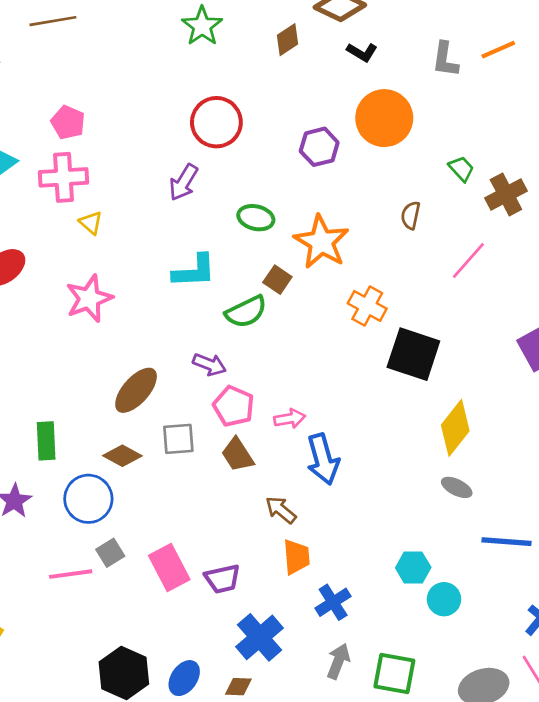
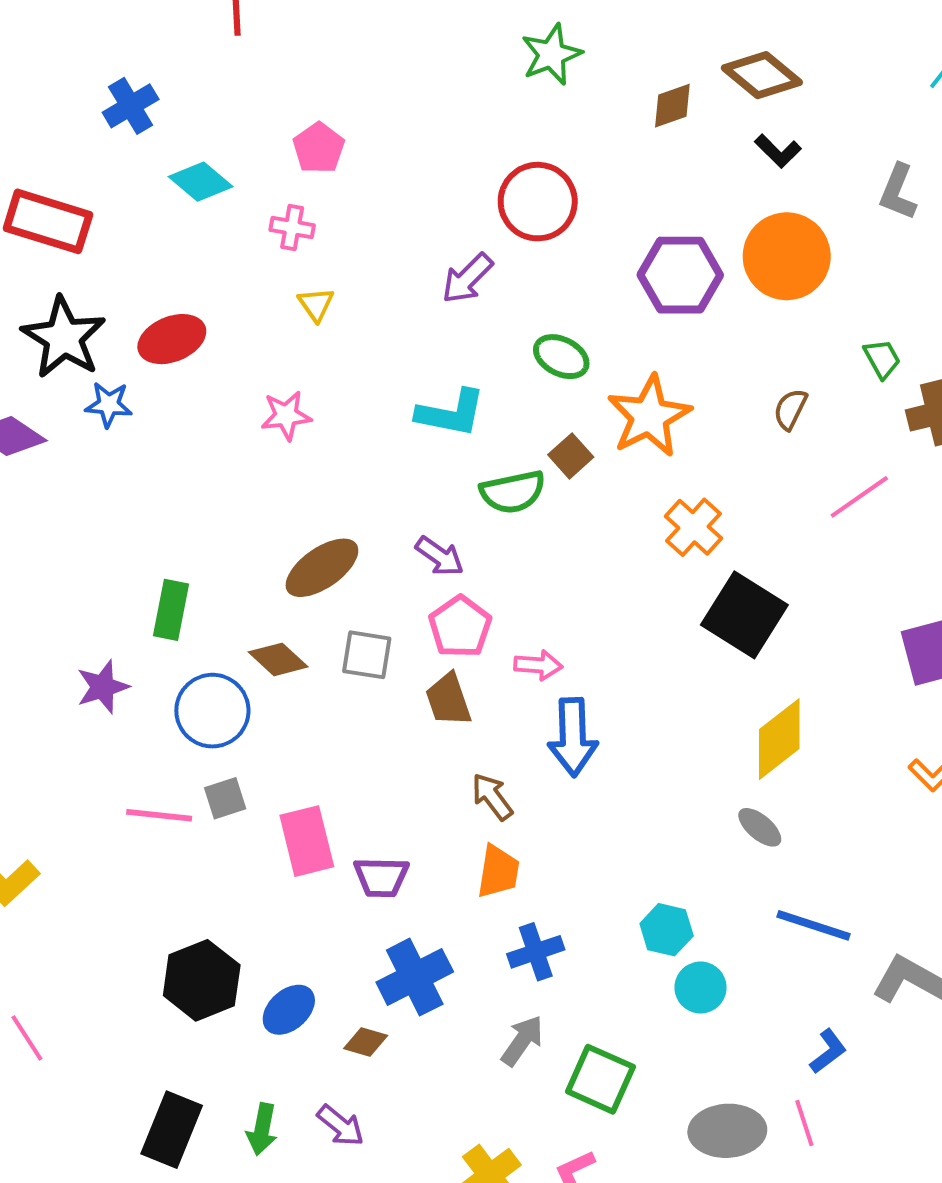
purple hexagon: (319, 147) -> (680, 275), size x1.4
pink cross: (63, 177) -> (292, 228), size x0.6
pink star: (89, 299) -> (286, 415), size x0.7

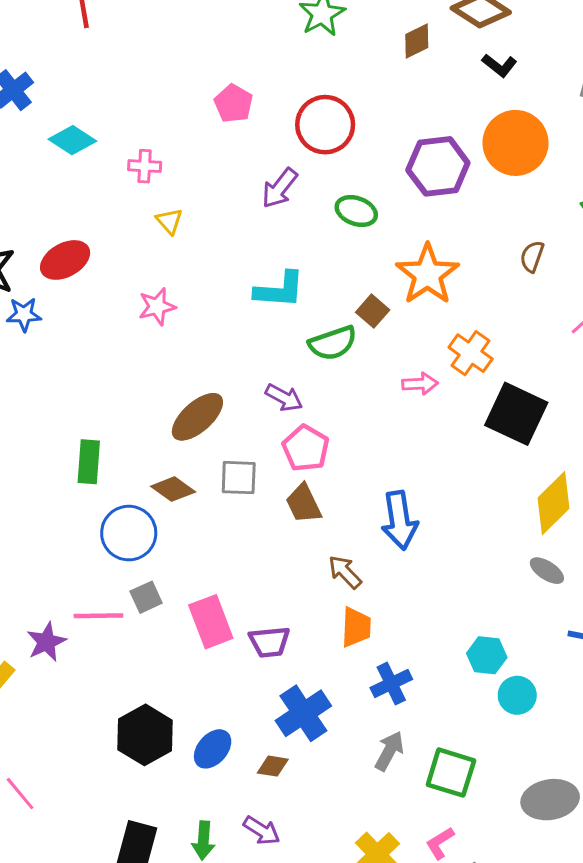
pink pentagon: (319, 148) -> (234, 103), moved
green ellipse: (561, 357) -> (356, 211), moved
pink arrow: (538, 665) -> (420, 384), moved
purple star: (103, 687) -> (46, 642), moved

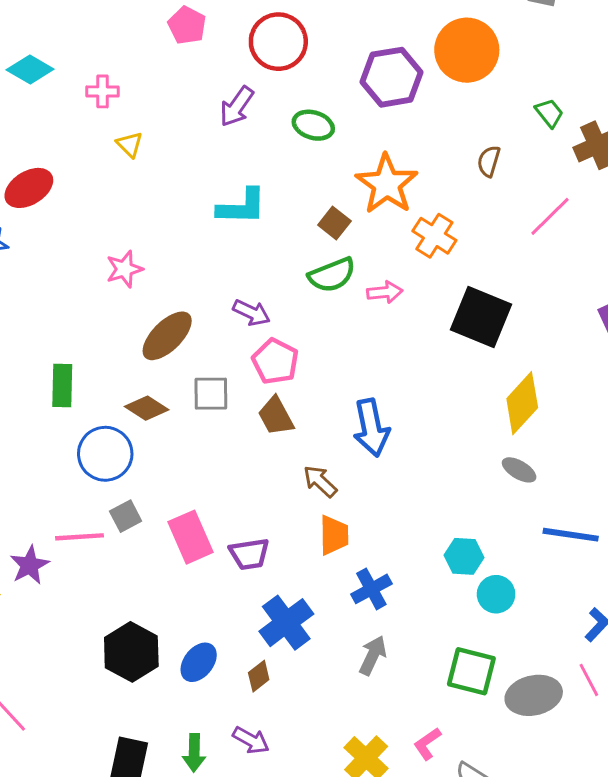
pink star: (157, 307) -> (124, 269), moved
green semicircle: (333, 343) -> (332, 275), moved
orange cross: (471, 353) -> (434, 236), moved
brown diamond: (273, 766) -> (259, 676), turned -44
green square: (451, 773) -> (471, 671), moved

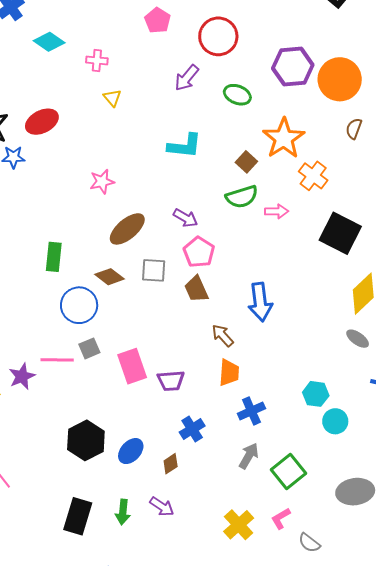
orange circle: (467, 50) -> (340, 79), moved
blue cross: (286, 623) -> (192, 429), size x0.7
green square: (471, 671) -> (288, 472), moved, turned 32

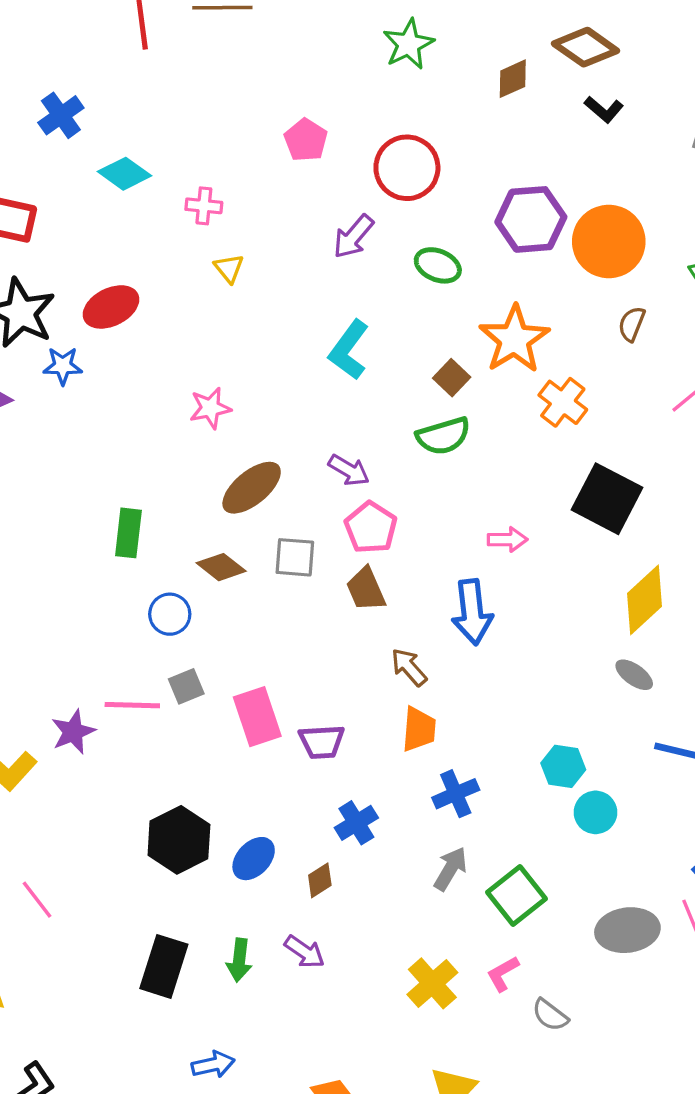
cyan L-shape: (185, 146) -> (349, 350), turned 120
pink arrow: (277, 211) -> (507, 539), moved
blue circle: (79, 305) -> (170, 614), size x0.7

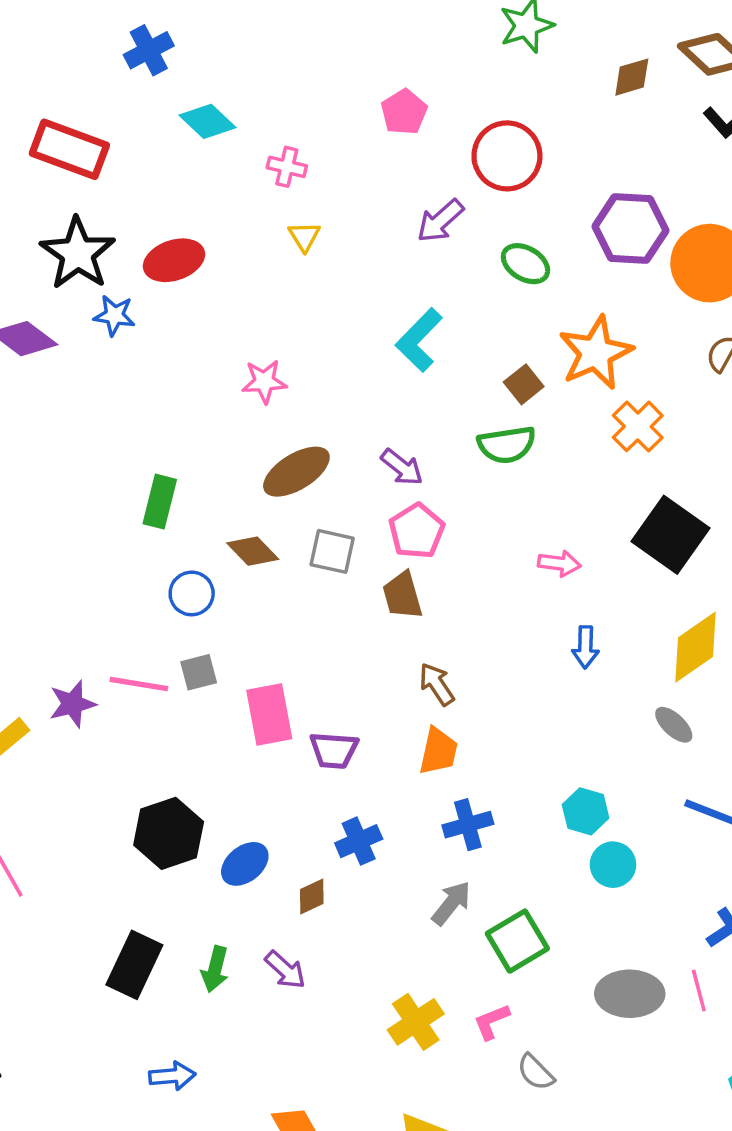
blue arrow: (472, 612) -> (585, 647), moved, size x0.6

